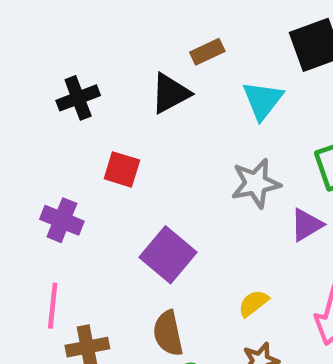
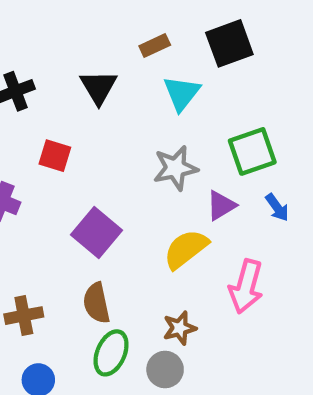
brown rectangle: (207, 52) -> (155, 45), moved
black triangle: (170, 93) -> (99, 87), turned -33
yellow semicircle: (253, 303) -> (186, 249), moved, size x1.6

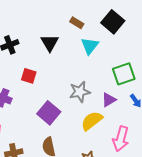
black square: (229, 43) -> (113, 22), turned -30
brown rectangle: (155, 45) -> (77, 23), turned 56
gray star: (175, 168) -> (80, 92), moved

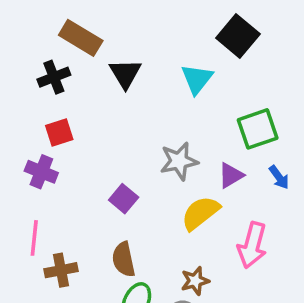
brown rectangle: (77, 23) -> (81, 38), moved, size x1.6
red square: (29, 76) -> (59, 133), moved, turned -35
purple square: (49, 113) -> (124, 199), size x0.7

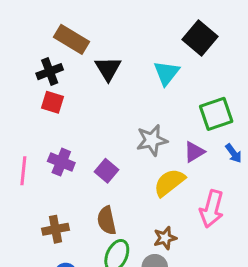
red square: (59, 133) -> (53, 102), moved, turned 35
purple cross: (41, 172) -> (61, 162), moved
pink line: (34, 238) -> (23, 171), moved

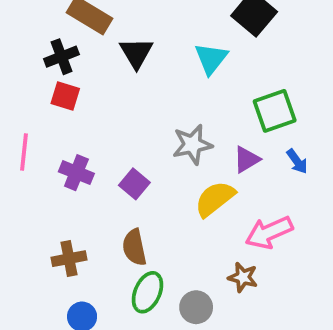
pink line: (23, 171) -> (24, 152), moved
pink arrow: (212, 209) -> (269, 232), turned 51
brown star: (165, 238) -> (243, 277), moved, turned 30

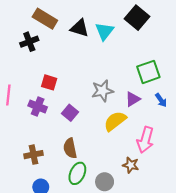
black triangle: (136, 53) -> (79, 28), moved, turned -42
cyan triangle: (211, 59) -> (105, 31), moved
red square: (65, 96) -> (49, 82), moved
pink arrow: (269, 232) -> (145, 140), turned -50

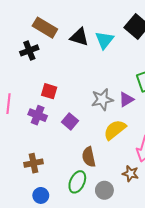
purple triangle: (133, 99) -> (126, 100), moved
brown semicircle: (70, 148) -> (89, 157), moved

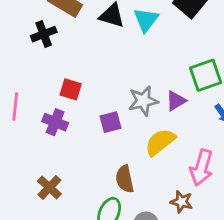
purple square: (70, 121) -> (110, 122), moved, turned 35
brown cross: (33, 163) -> (49, 187), turned -36

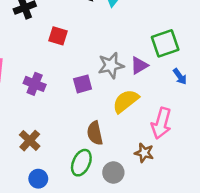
red square: (71, 89) -> (58, 36), moved

